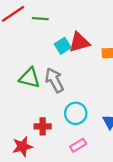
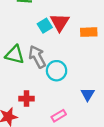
red triangle: (79, 42) -> (60, 22), turned -42
cyan circle: (76, 113) -> (57, 71), moved

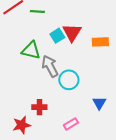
green triangle: (15, 55) -> (31, 50), moved

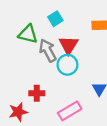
red triangle: (72, 33) -> (69, 45), moved
pink rectangle: (71, 124) -> (70, 111), size x1.5

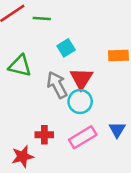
green triangle: (28, 34) -> (20, 66), moved
pink rectangle: (70, 111) -> (83, 137), moved

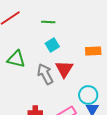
green line: (42, 18) -> (48, 22), moved
cyan circle: (80, 102) -> (88, 95), moved

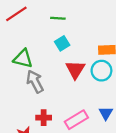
gray arrow: (45, 74) -> (35, 82), moved
cyan circle: (88, 95) -> (101, 71), moved

